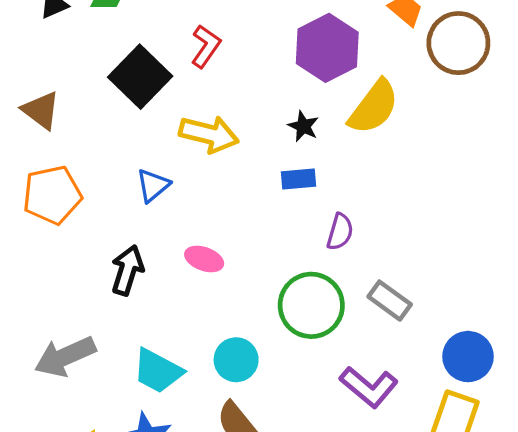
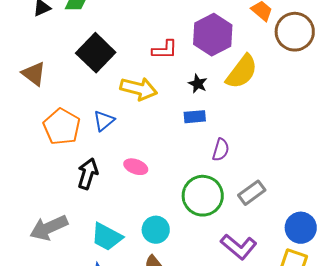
red L-shape: (206, 46) -> (165, 50), moved, turned 56
orange pentagon: (52, 195) -> (62, 127), moved, turned -30
gray rectangle: (390, 301) -> (252, 193), turned -72

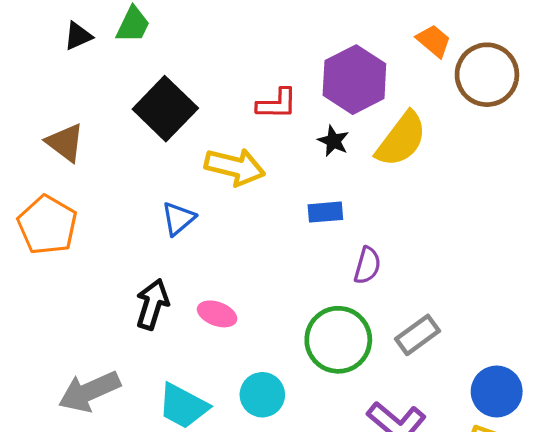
black star: (198, 84) -> (333, 141), moved
orange pentagon: (62, 127) -> (47, 225), moved
pink ellipse: (136, 167) -> (217, 314), moved

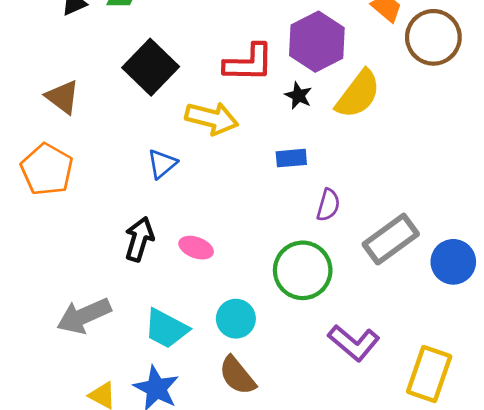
red L-shape: (277, 104) -> (249, 63), size x1.4
gray rectangle: (417, 335) -> (391, 239), moved, size x1.4
blue circle: (497, 391) -> (453, 262), moved

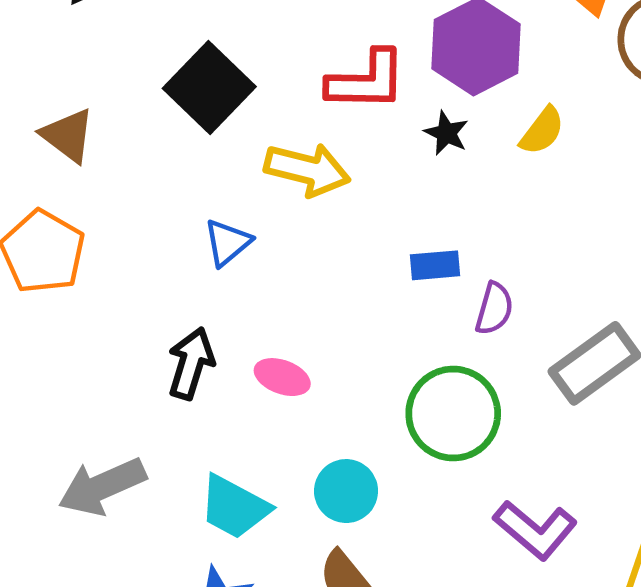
yellow semicircle: (358, 94) -> (542, 131), size x0.6
blue rectangle: (291, 158) -> (435, 265), moved

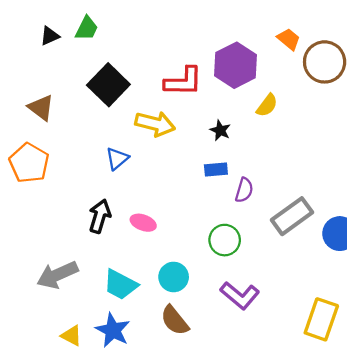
black star: (446, 133) -> (220, 130), moved
green circle: (453, 414) -> (225, 240), size x0.7
purple L-shape: (535, 530) -> (240, 295), moved

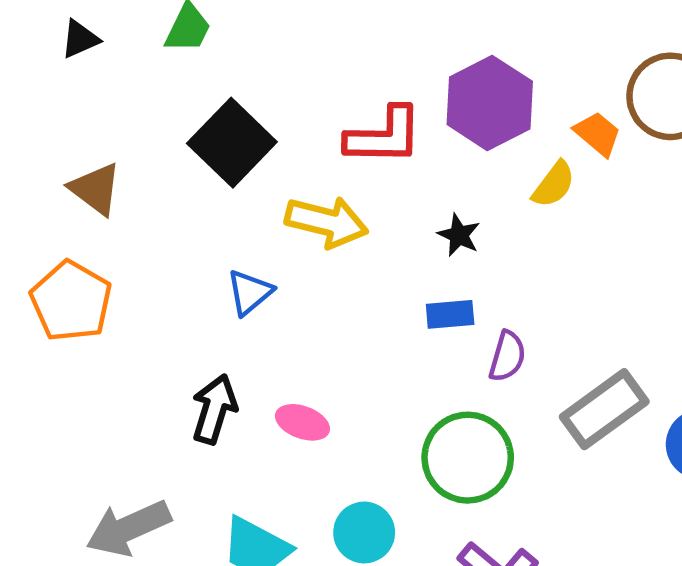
black triangle: (50, 36) -> (80, 39), moved
orange trapezoid: (289, 39) -> (598, 134), moved
green circle: (225, 240) -> (468, 458), size x1.4

